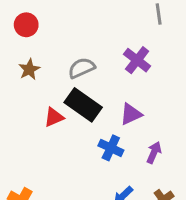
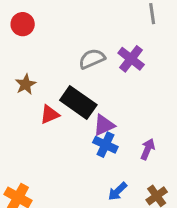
gray semicircle: (82, 68) -> (92, 59), moved
brown star: (29, 69) -> (26, 84), moved
purple triangle: (131, 114) -> (104, 125), moved

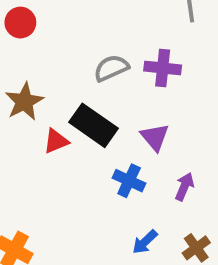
purple cross: (131, 59) -> (163, 68), turned -32
brown star: (26, 84) -> (24, 102), size x1.4
purple triangle: (104, 125) -> (155, 137), moved, turned -45

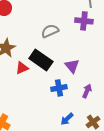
purple cross: (163, 68) -> (84, 21), moved
blue cross: (129, 181) -> (59, 88), turned -35

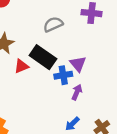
blue cross: (59, 88) -> (63, 75), moved
purple arrow: (87, 91) -> (77, 92), moved

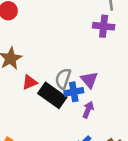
gray semicircle: (53, 24) -> (63, 79), moved, turned -48
black rectangle: (43, 57) -> (52, 95), moved

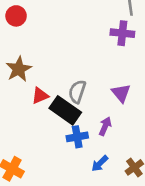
purple triangle: (89, 80) -> (121, 93), moved
blue cross: (74, 92) -> (77, 137), moved

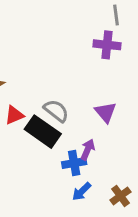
gray semicircle: (77, 92) -> (56, 111), turned 110
blue cross: (77, 137) -> (74, 163), moved

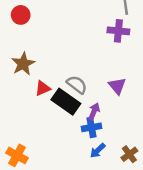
purple arrow: (88, 150) -> (94, 111), moved

